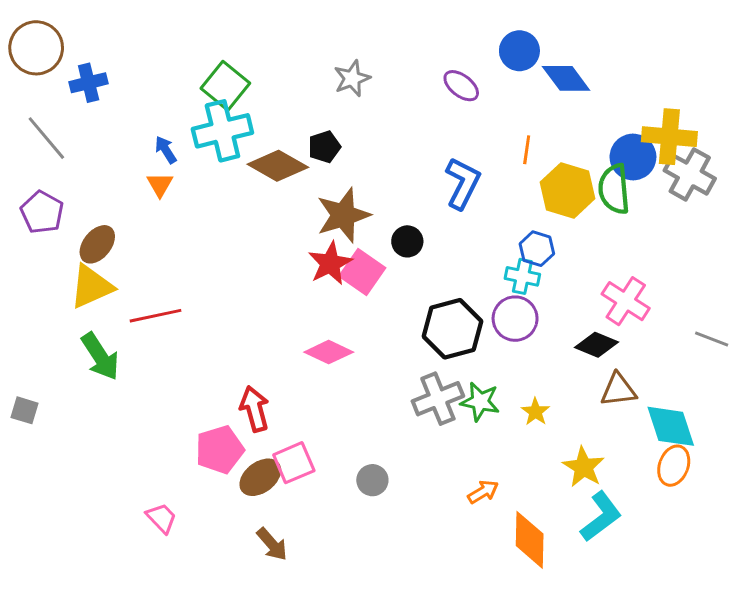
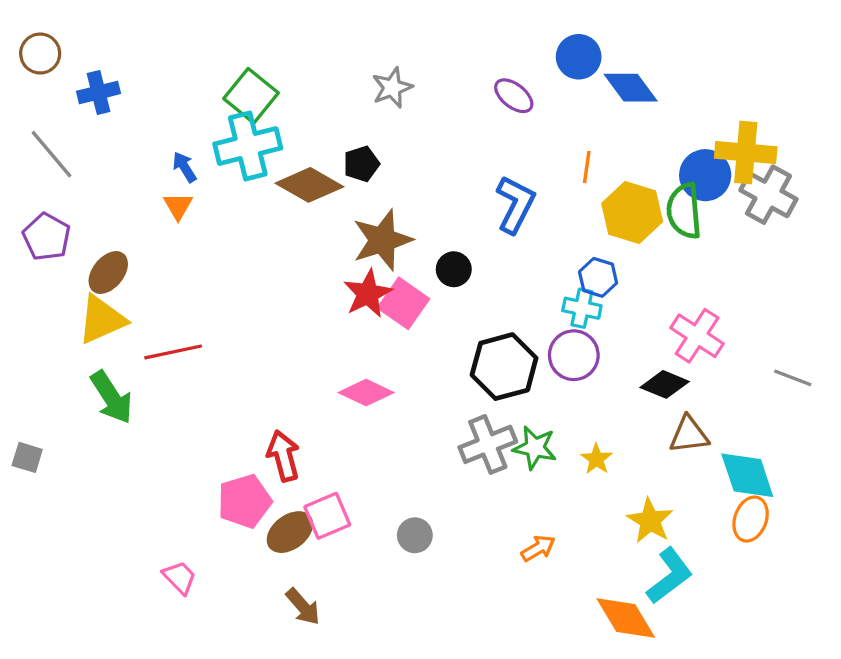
brown circle: (36, 48) -> (40, 54), size x0.7
orange diamond: (530, 540) -> (626, 618), moved, turned -32

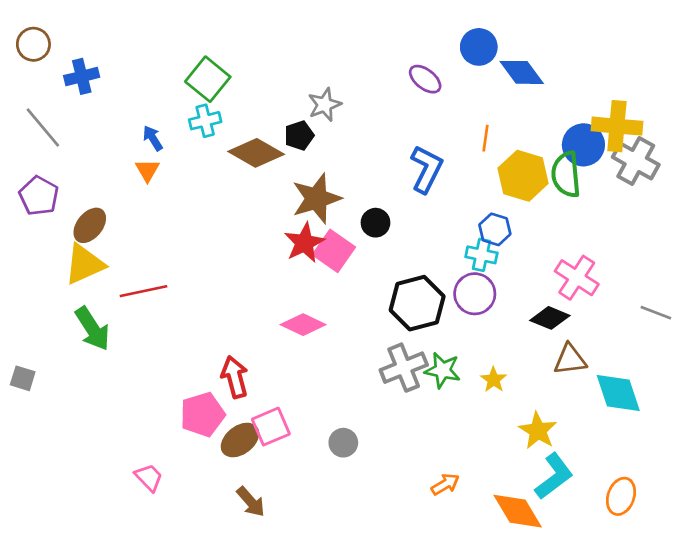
gray star: (392, 88) -> (325, 105), moved
cyan cross: (248, 146) -> (205, 121), size x0.6
orange ellipse: (751, 519) -> (621, 496), moved
orange arrow: (538, 548) -> (445, 484), moved

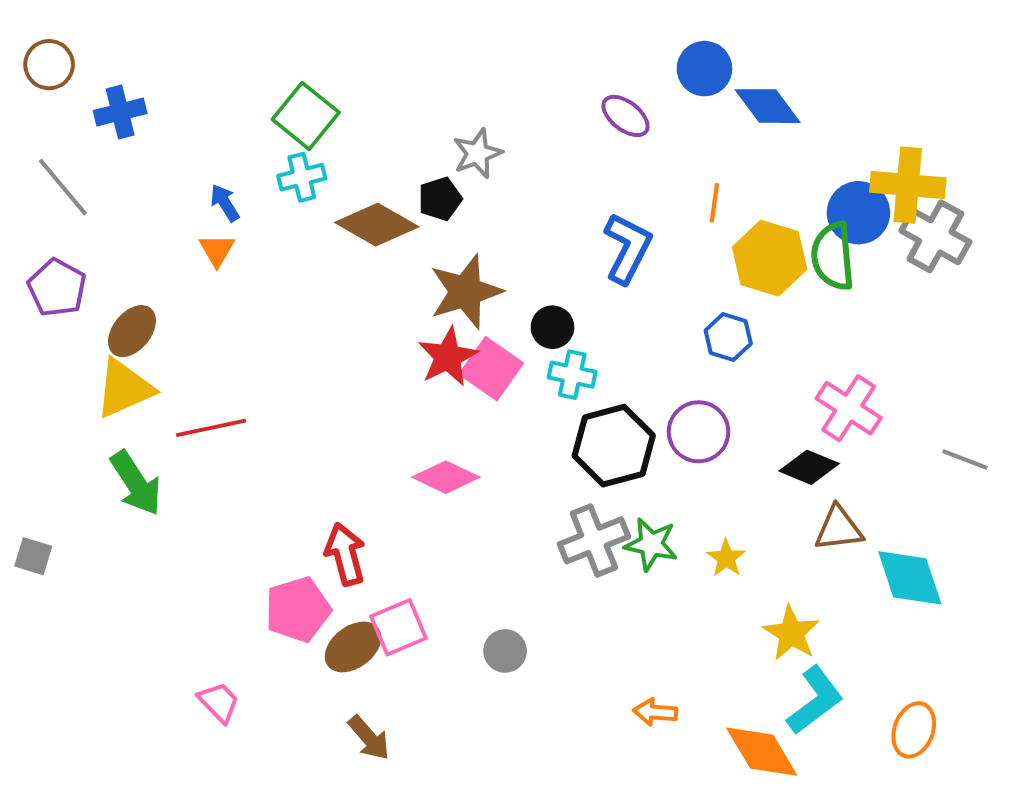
cyan cross: (481, 255) -> (572, 375), moved
orange arrow: (445, 484) -> (655, 712), turned -144

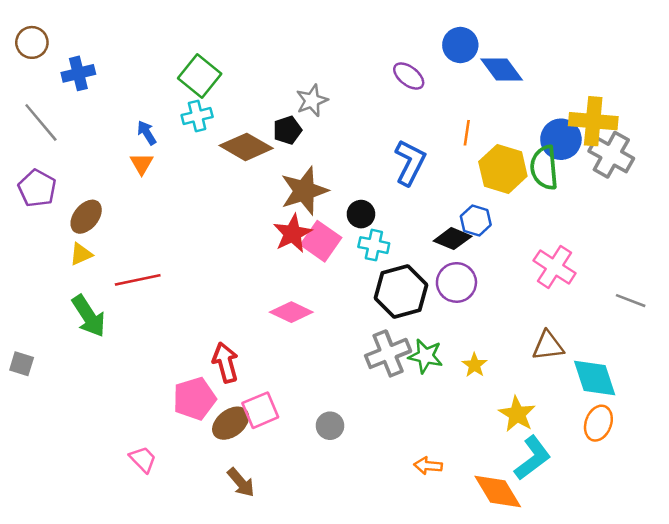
yellow triangle: (124, 388) -> (81, 254), size x0.6
black diamond: (809, 467) -> (453, 239), moved
orange ellipse: (914, 730) -> (598, 423), moved

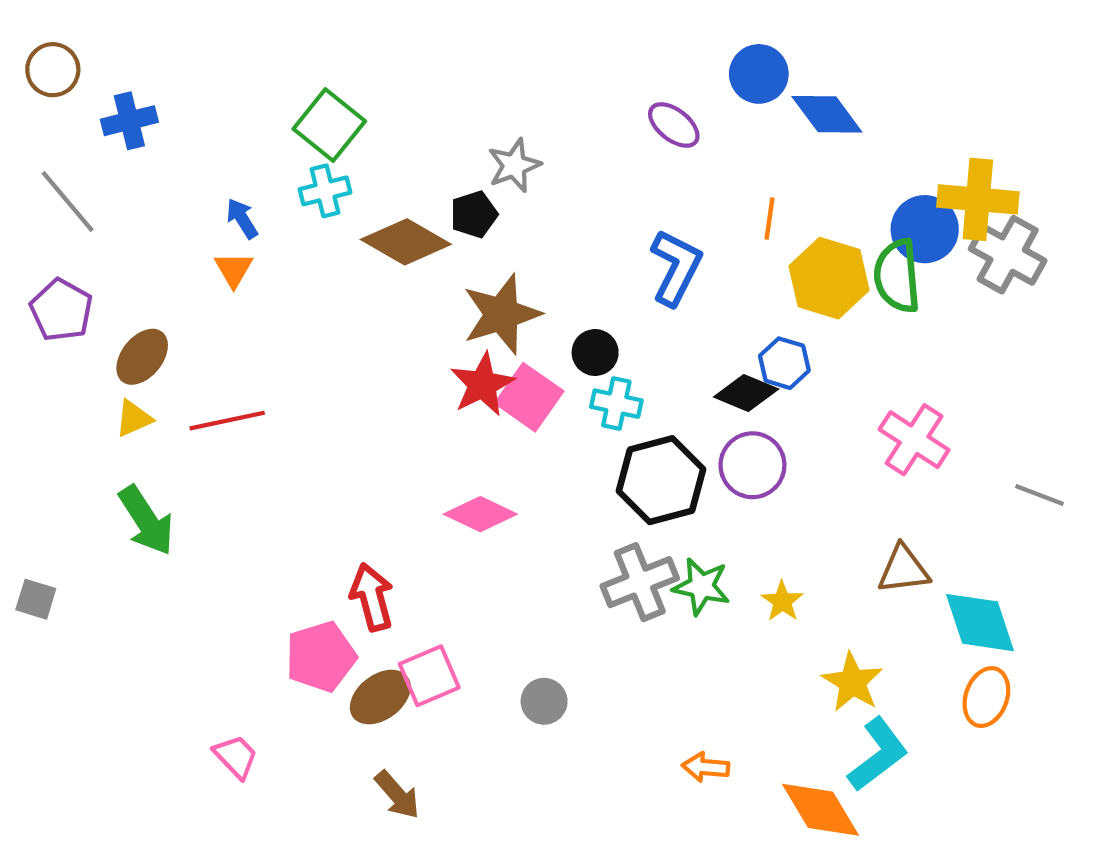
red line: (138, 280) -> (227, 421), moved

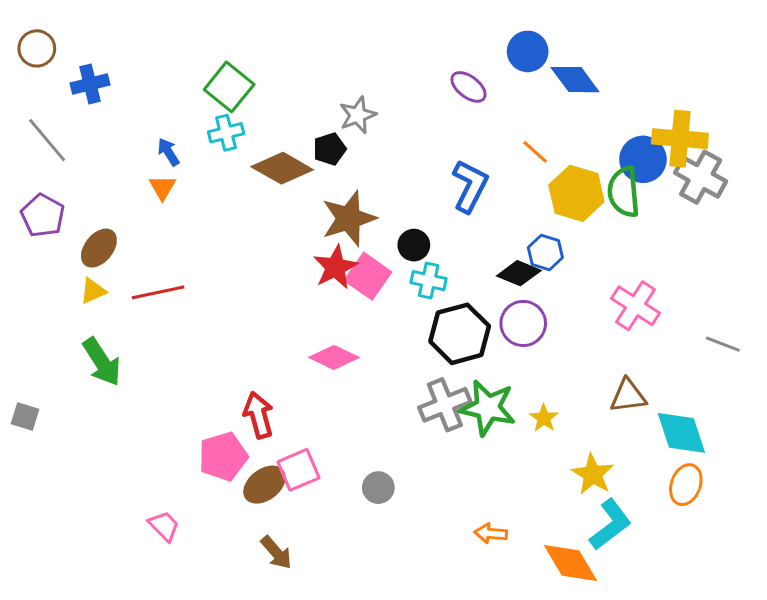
orange line: (769, 219) -> (535, 152), turned -56
green star: (701, 586) -> (488, 408), size x1.4

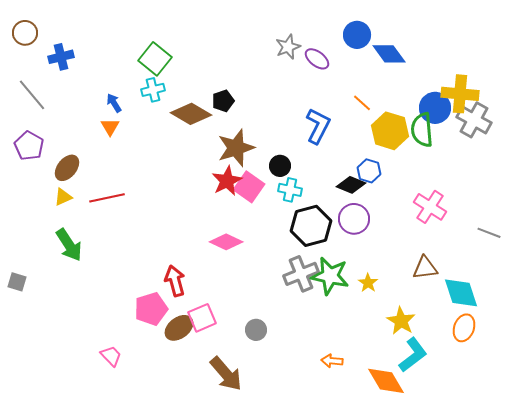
gray star: (358, 115) -> (288, 47), moved
brown arrow: (276, 553) -> (226, 374), moved, size x1.5

